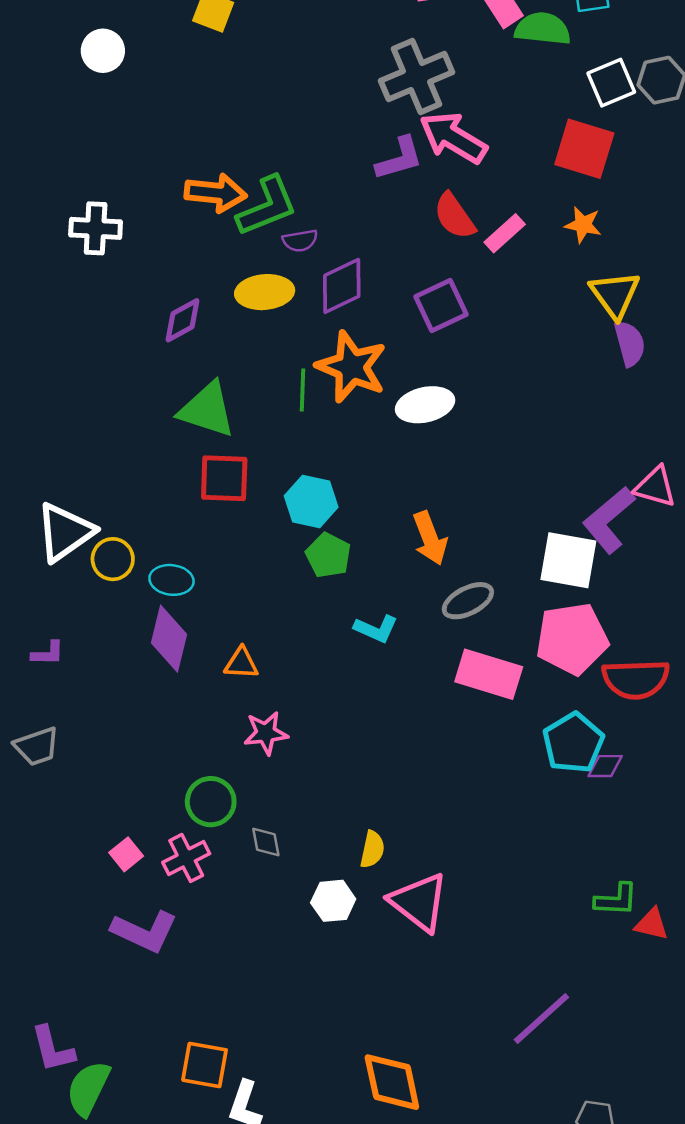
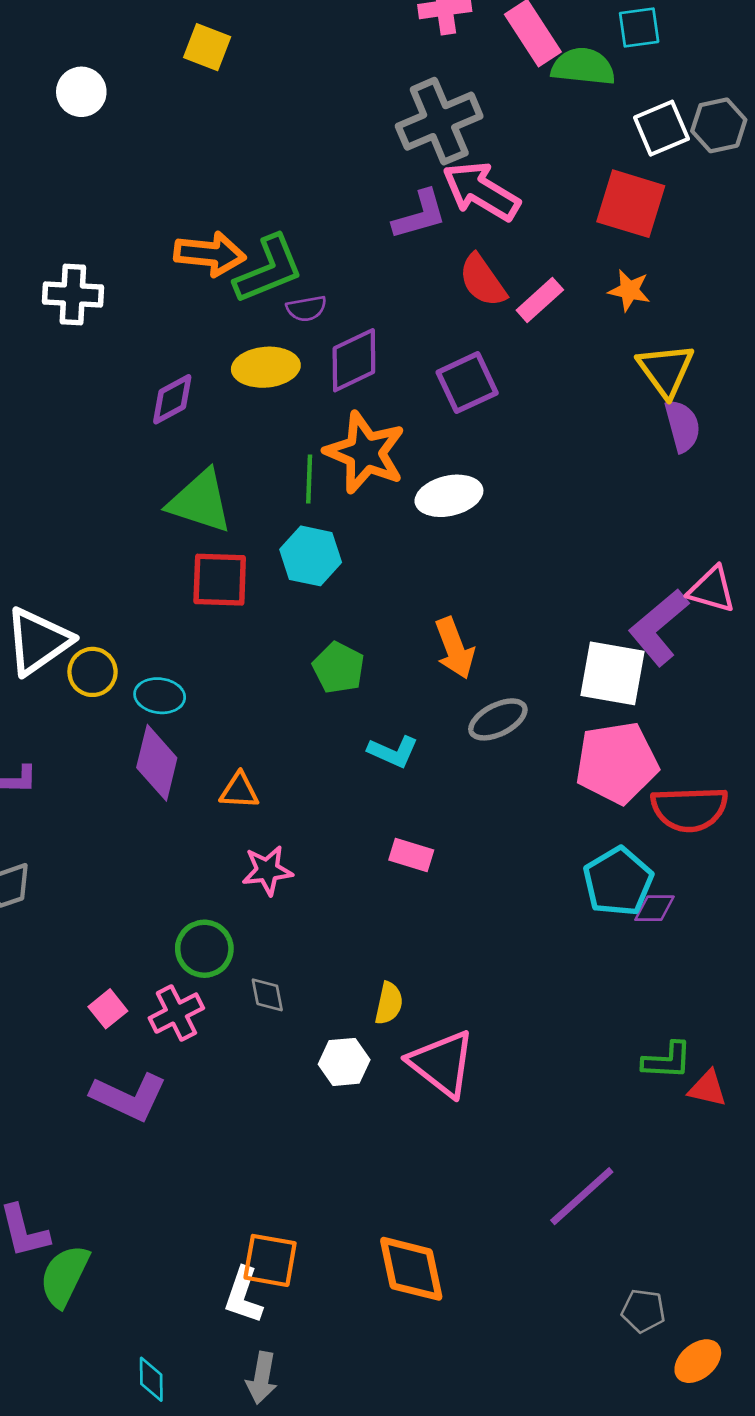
cyan hexagon: (311, 502) -> (311, 556), moved
pink rectangle: (489, 674) -> (411, 855), moved, size x0.6
orange square: (205, 1065) -> (270, 1260), moved

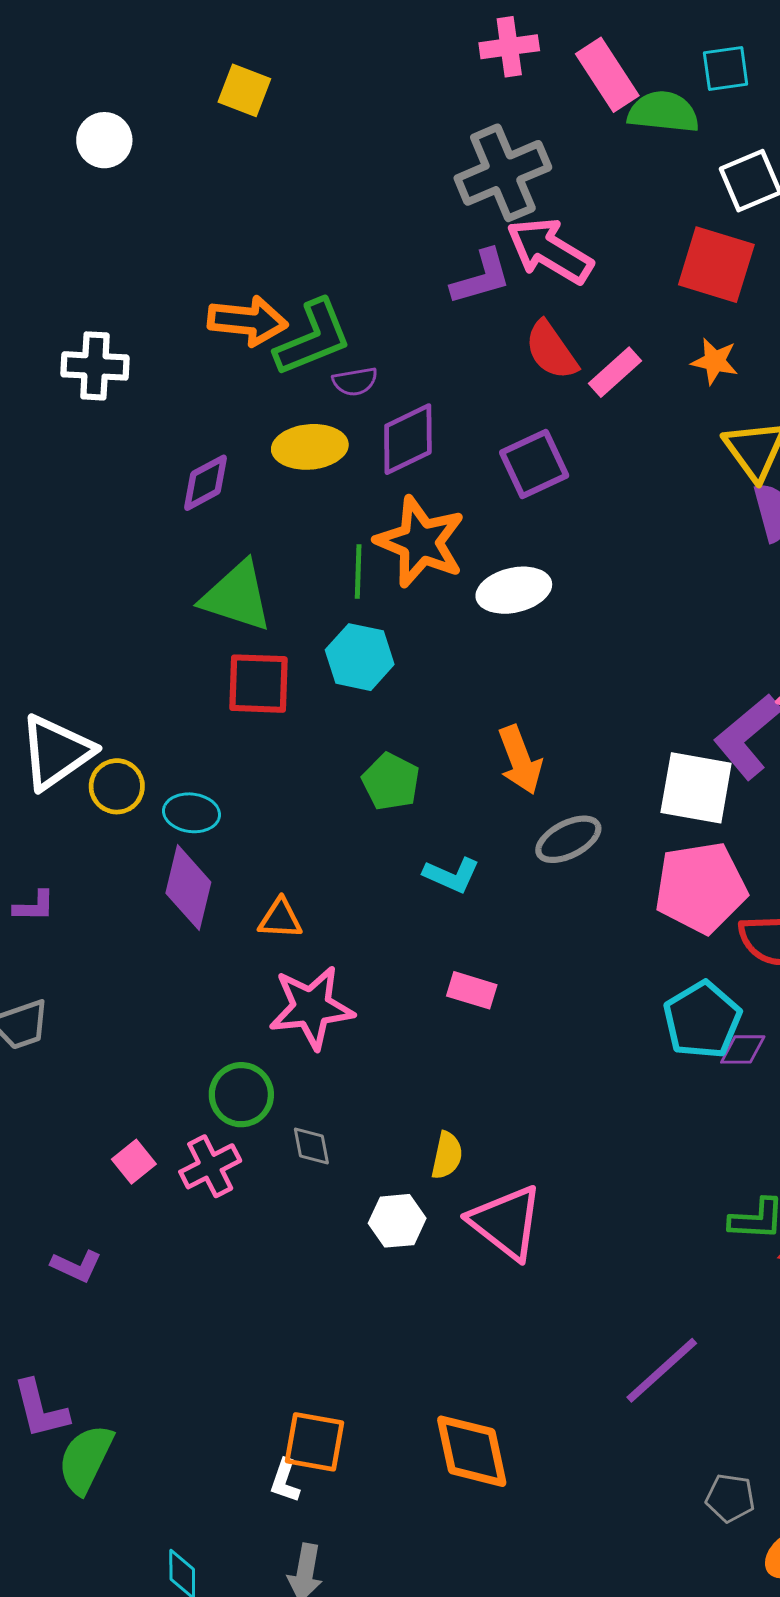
pink star: (267, 870) -> (311, 1007), size x1.5
purple L-shape: (129, 1097) -> (76, 1266), moved, size x0.6
white L-shape: (243, 1295) -> (285, 1481), size x0.7

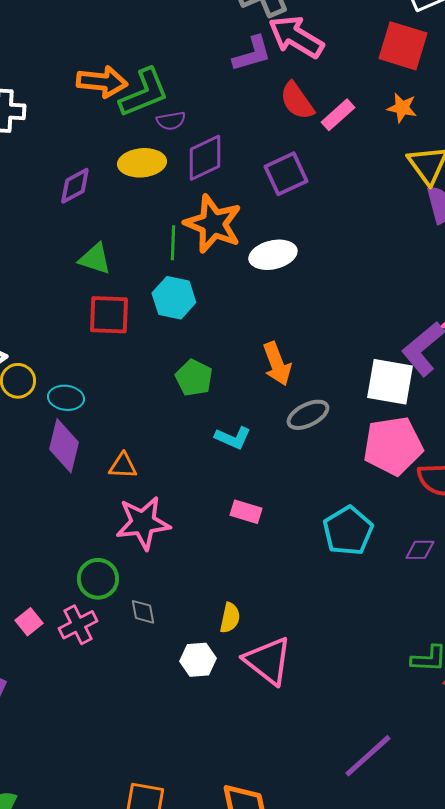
green triangle: (237, 596) -> (95, 259), size x0.7
cyan pentagon: (702, 1020) -> (348, 531), moved

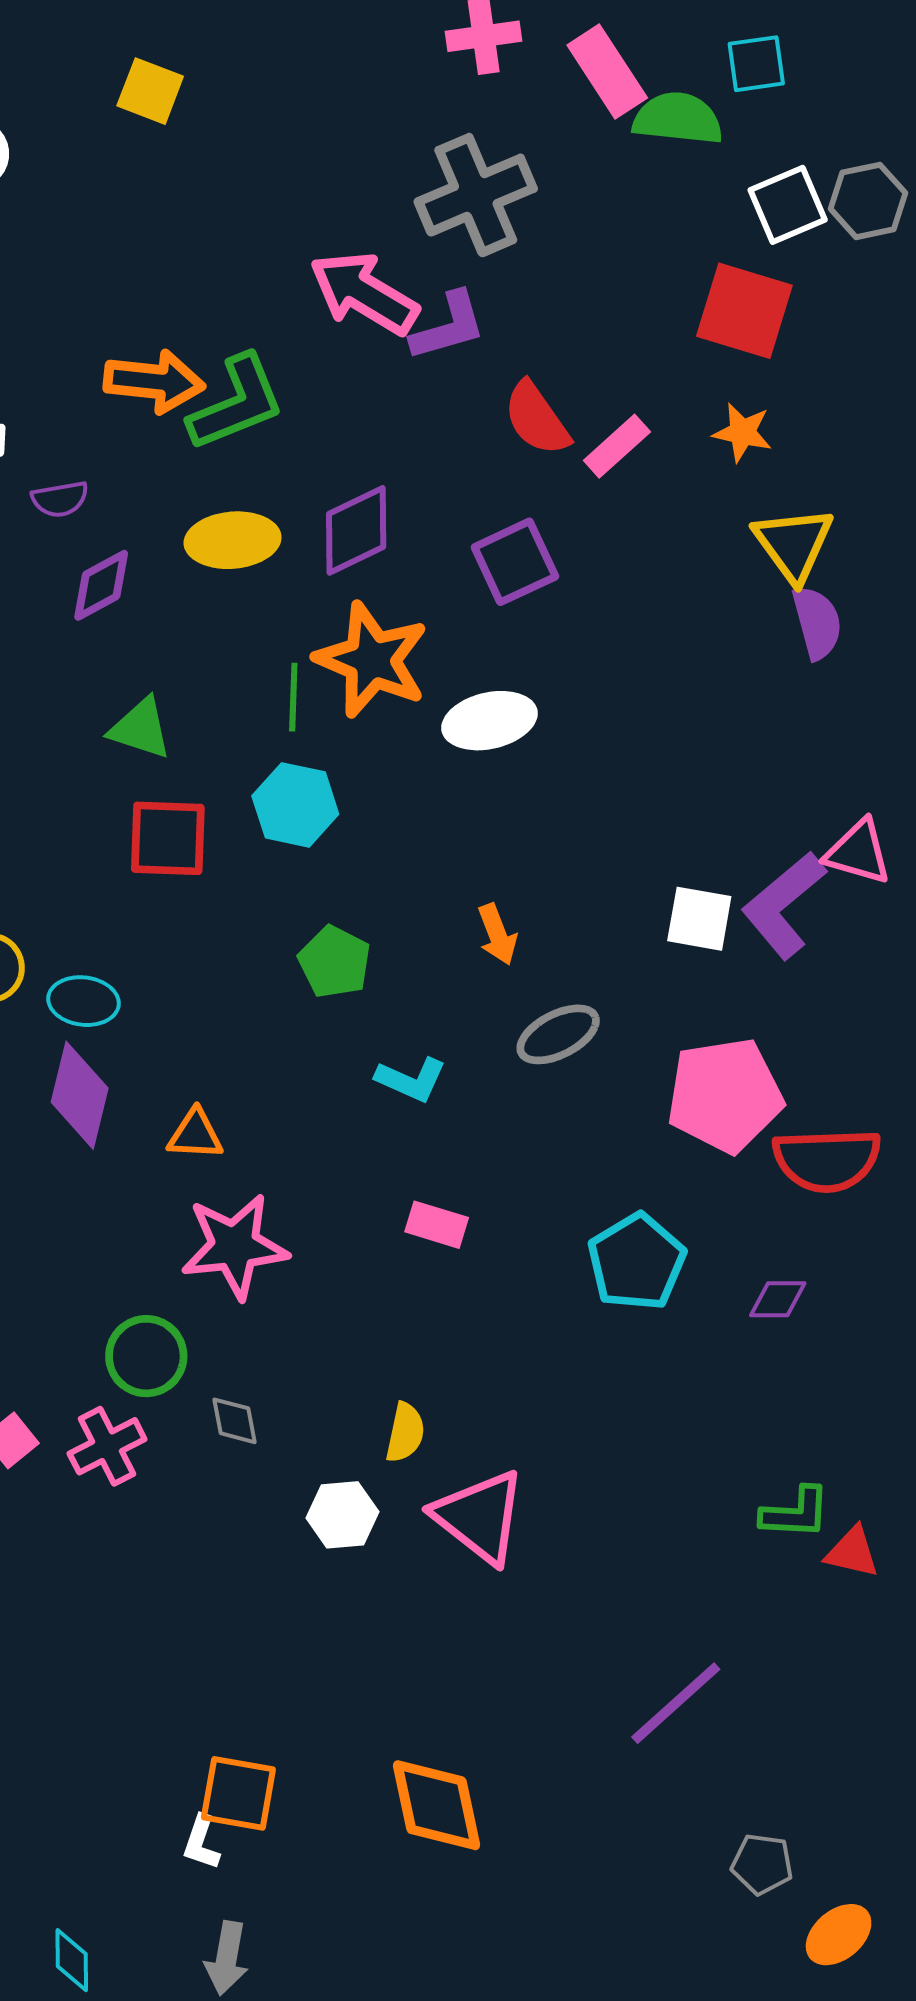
pink arrow: (296, 37) -> (364, 293), moved
purple semicircle: (171, 121) -> (60, 499), moved
orange arrow: (277, 364) -> (497, 934), size x0.7
white square: (390, 382) -> (699, 919), moved, size x0.7

